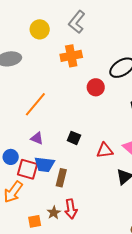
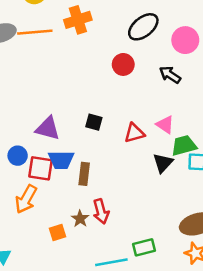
red circle: (96, 87) -> (123, 64), moved
orange line: (35, 104) -> (35, 32), moved, turned 52
purple triangle: (37, 138) -> (48, 128), size x1.5

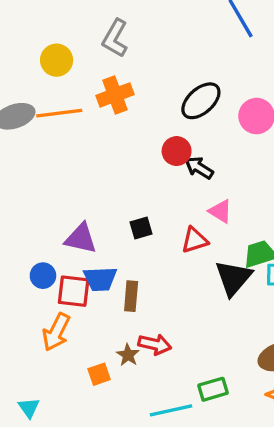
black arrow: (170, 75) -> (199, 168), moved
black square: (94, 122) -> (141, 228), turned -30
pink triangle: (165, 125) -> (220, 211), moved
black triangle: (163, 163) -> (233, 278), size x1.4
red arrow: (101, 211) -> (155, 344), turned -60

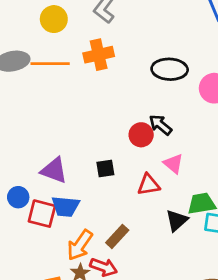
black ellipse: (201, 101) -> (170, 69), turned 36
red circle: (177, 151) -> (141, 135), moved
black triangle: (233, 278) -> (177, 220), size x0.7
brown rectangle: (131, 296) -> (117, 236), moved, turned 30
orange arrow: (56, 332) -> (80, 245), moved

